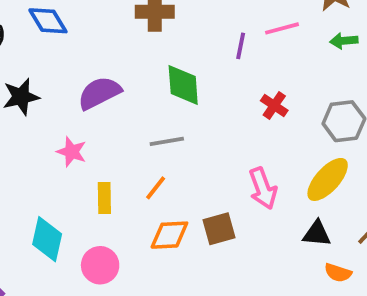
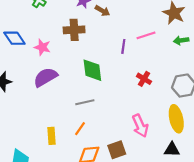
pink star: (72, 152) -> (42, 47), moved
yellow ellipse: (328, 179) -> (176, 119), turned -52

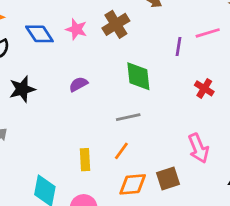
brown cross: (74, 30) -> (116, 24), turned -30
pink star: (42, 47) -> (76, 29), moved
purple semicircle: (45, 77) -> (78, 84), size x0.6

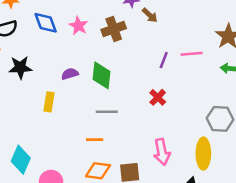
green diamond: (138, 76) -> (102, 75), moved
red cross: (204, 88) -> (158, 97), moved
orange line: (121, 151) -> (95, 140), turned 42
yellow rectangle: (85, 160) -> (49, 102), moved

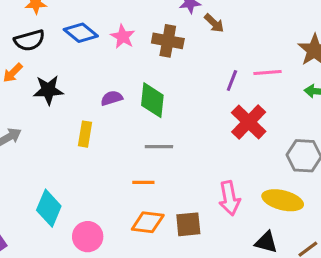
blue diamond: (46, 23) -> (81, 33), turned -30
brown cross: (114, 29) -> (168, 41), turned 30
red cross: (158, 97) -> (249, 122), moved, size x1.6
yellow ellipse: (203, 154) -> (283, 200), turned -76

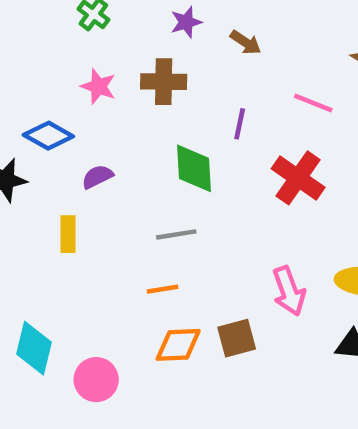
brown arrow: (214, 23) -> (246, 42), moved
blue diamond: (81, 33) -> (48, 136), moved
pink line: (268, 72) -> (313, 103), turned 36
purple line: (232, 81) -> (240, 124), moved
green diamond: (152, 100) -> (194, 168), moved

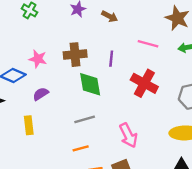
brown cross: (164, 82) -> (75, 55), moved
pink star: (98, 86) -> (38, 59), moved
pink arrow: (289, 291) -> (128, 135), moved

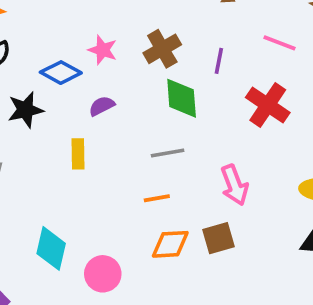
brown cross: (75, 55) -> (162, 49), turned -30

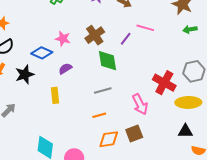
pink line: (280, 43) -> (145, 28), moved
purple line: (219, 61) -> (126, 39), turned 32
red cross: (268, 105) -> (164, 83), moved

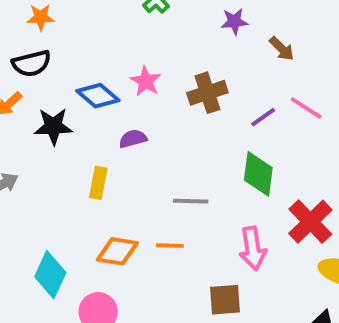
green diamond: (108, 61) -> (258, 174), moved
orange diamond: (109, 139) -> (117, 251), moved

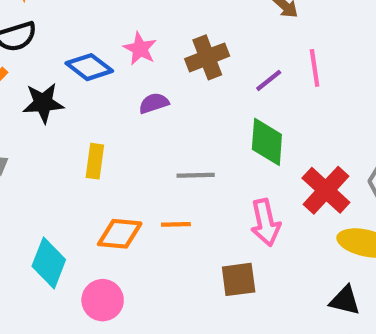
pink line: (306, 108) -> (315, 68), turned 52
purple semicircle: (133, 139) -> (154, 103), moved

